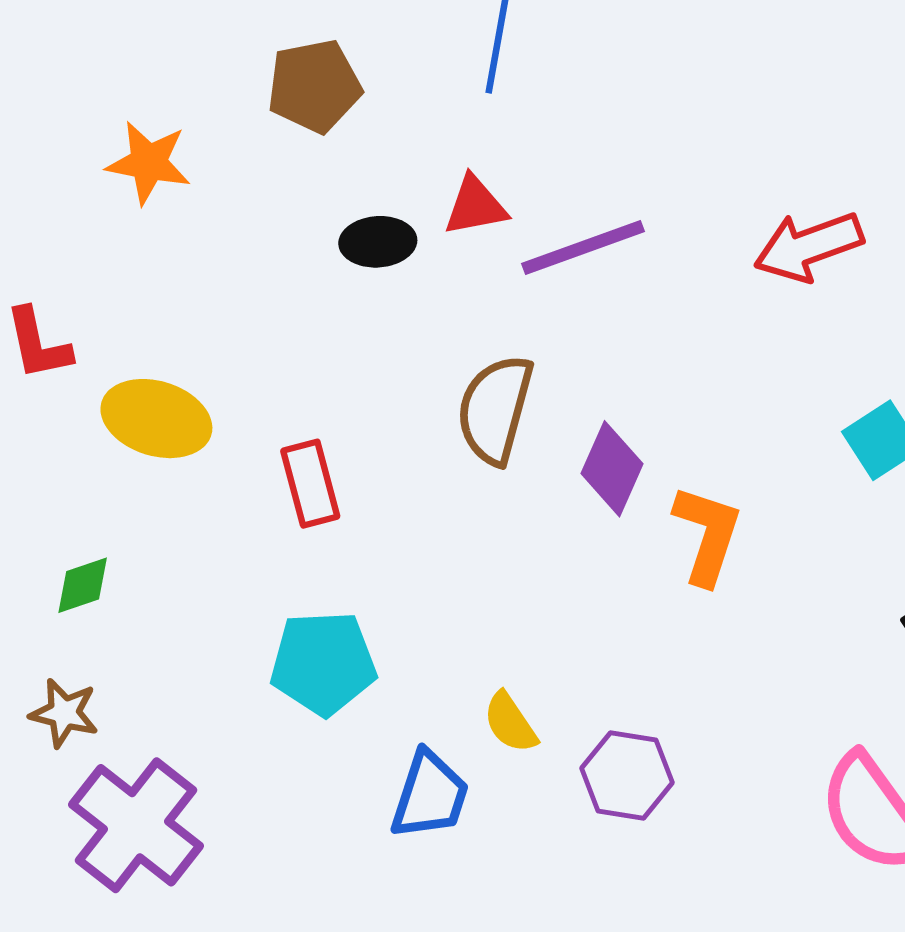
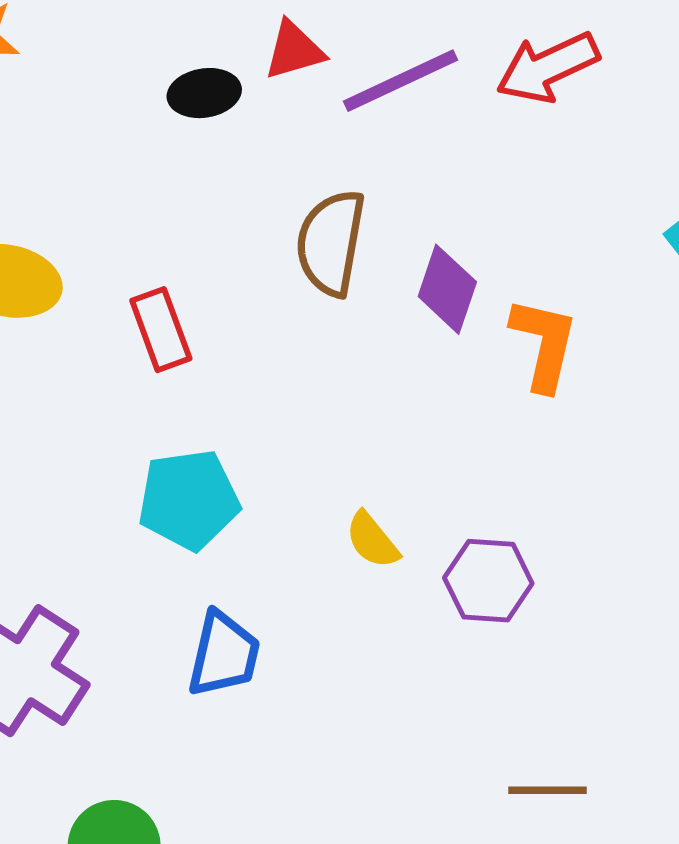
red arrow: (808, 246) -> (548, 67), moved
blue trapezoid: (430, 795) -> (224, 654), moved

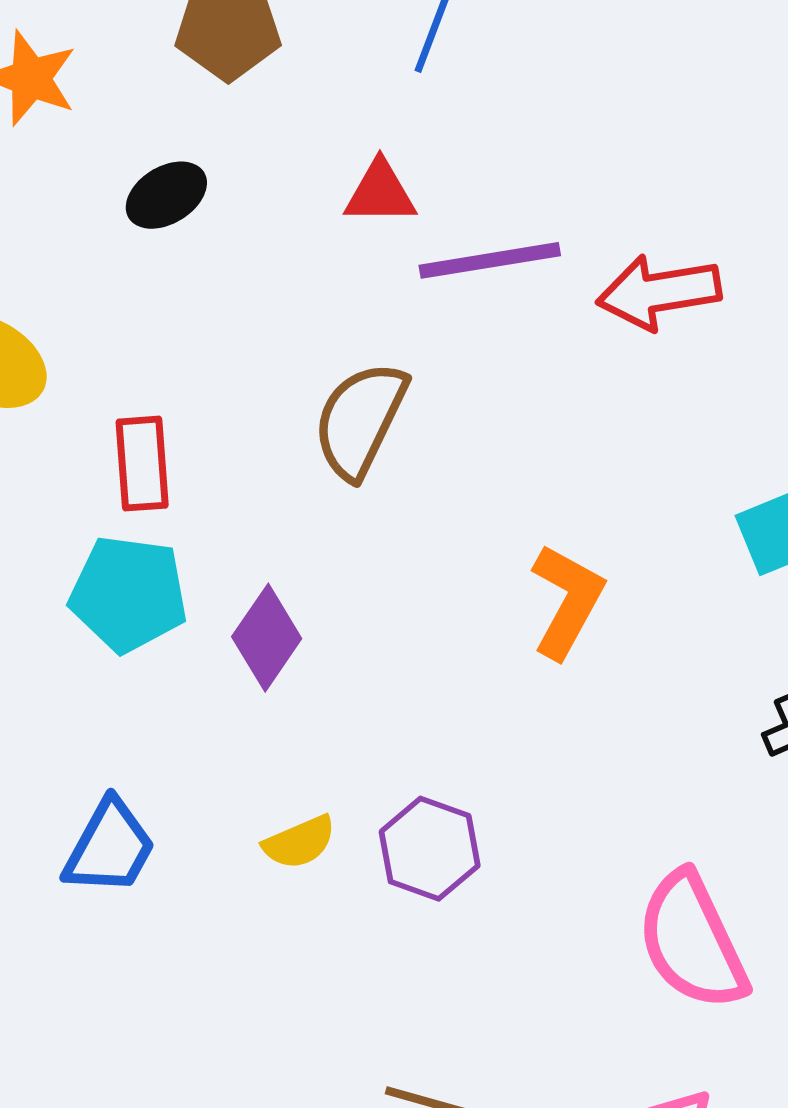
black ellipse: (204, 93) -> (166, 195), moved, turned -38
purple diamond: (447, 289) -> (267, 638), moved
cyan pentagon: (189, 500) -> (128, 594), moved
yellow semicircle: (372, 540) -> (299, 842), moved, turned -90

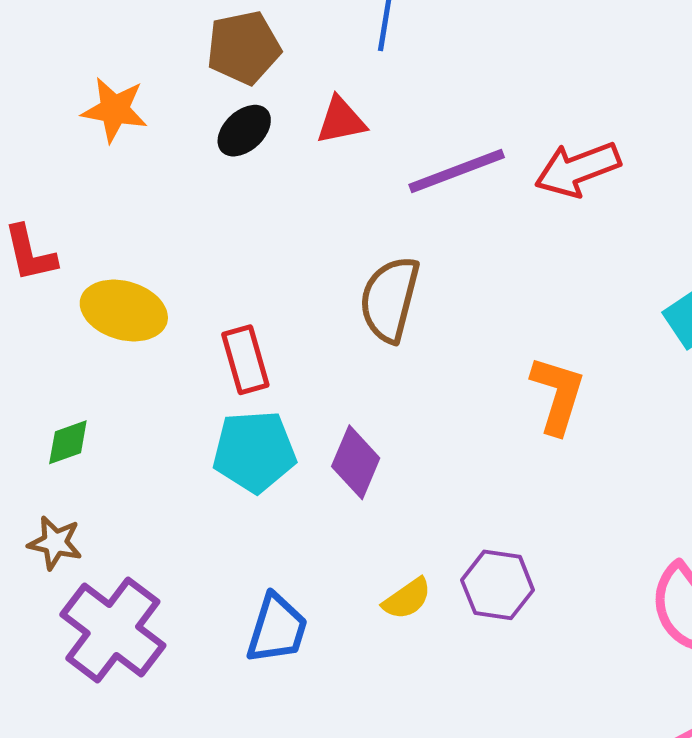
red triangle: (380, 193) -> (341, 121), moved
black ellipse: (166, 195) -> (244, 131), moved

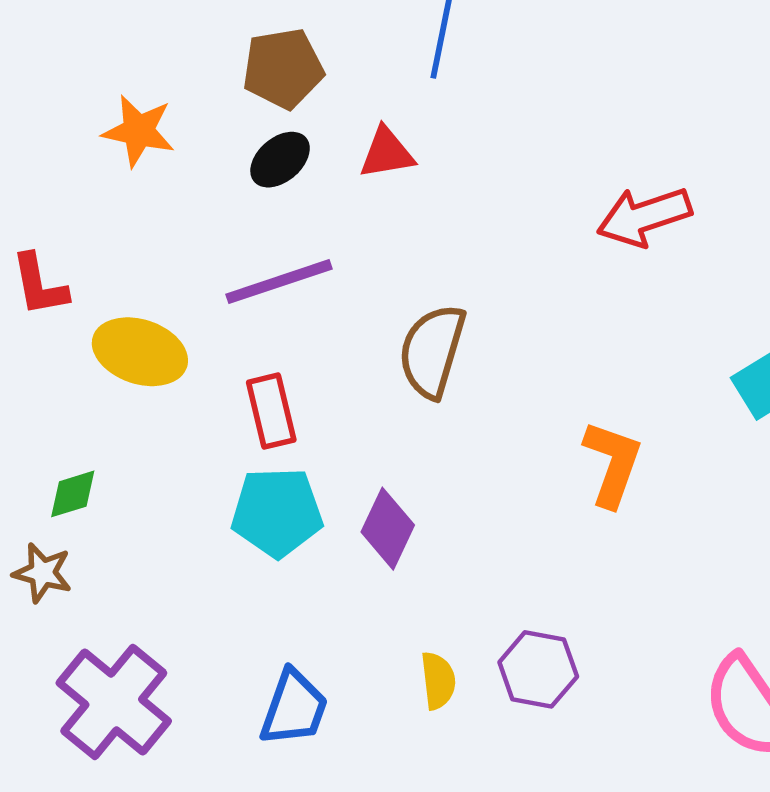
purple line: (457, 171) -> (279, 282), moved
brown star: (55, 543) -> (42, 573), moved
yellow semicircle: (407, 599) -> (438, 681), turned -64

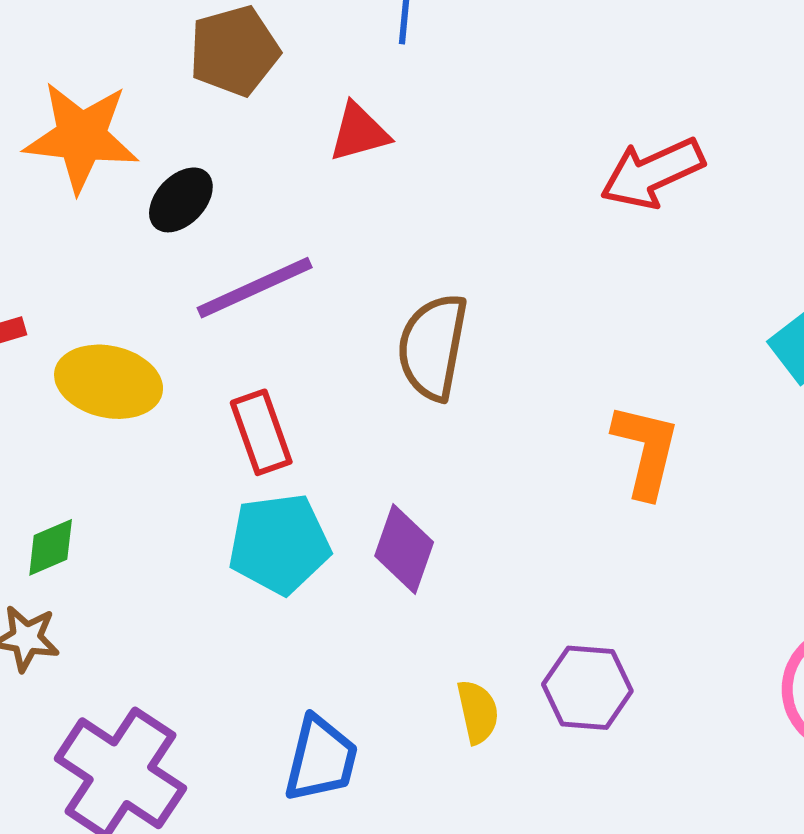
orange star: (139, 131) -> (81, 137), size x1.4
black ellipse: (280, 160) -> (181, 200), moved

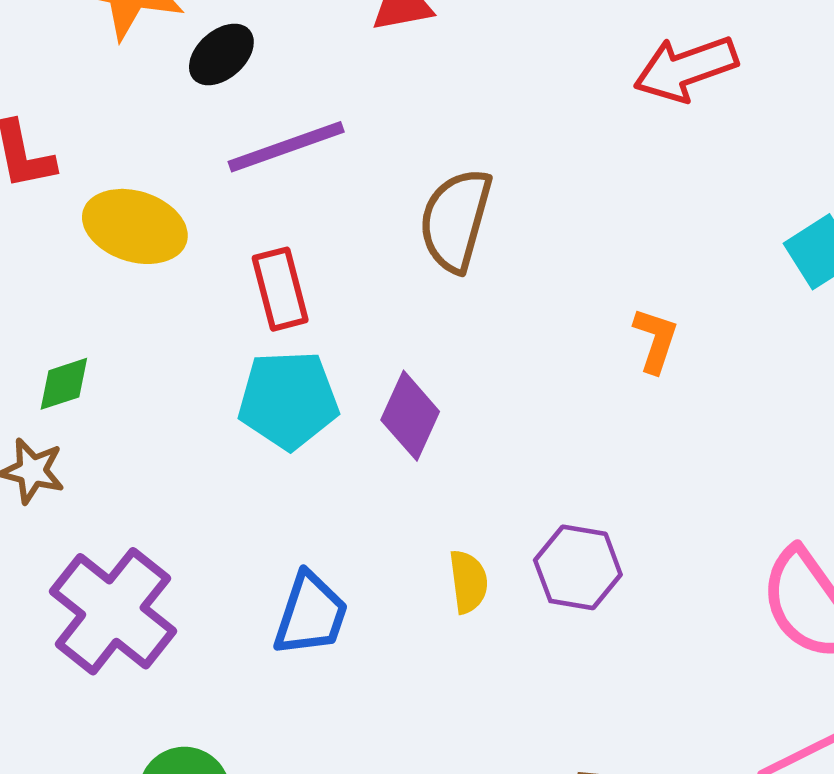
orange L-shape: (646, 451) -> (656, 340), size x0.7

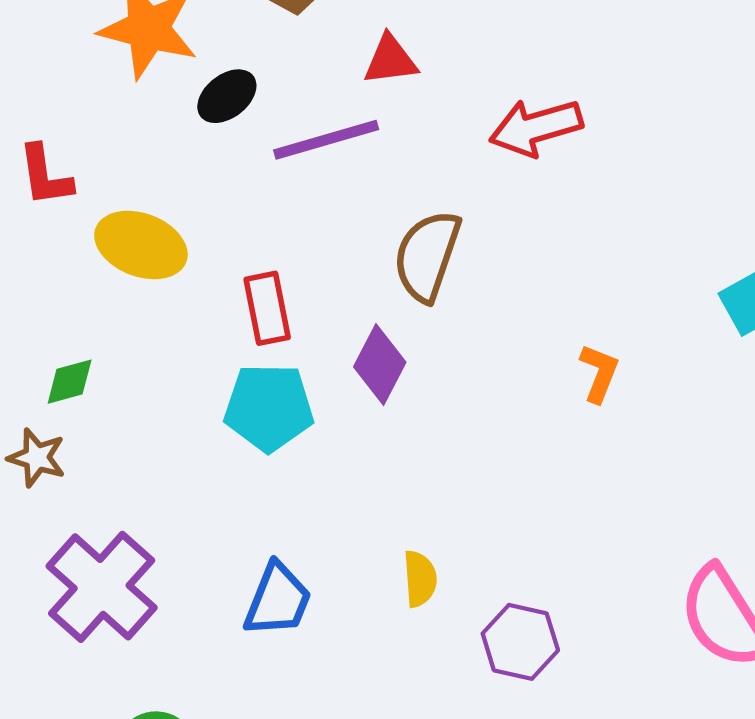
red arrow: (686, 69) -> (536, 127), moved
purple line: (286, 147) -> (326, 140), moved
purple diamond: (410, 416) -> (380, 364), moved
purple hexagon: (578, 567) -> (520, 642), moved

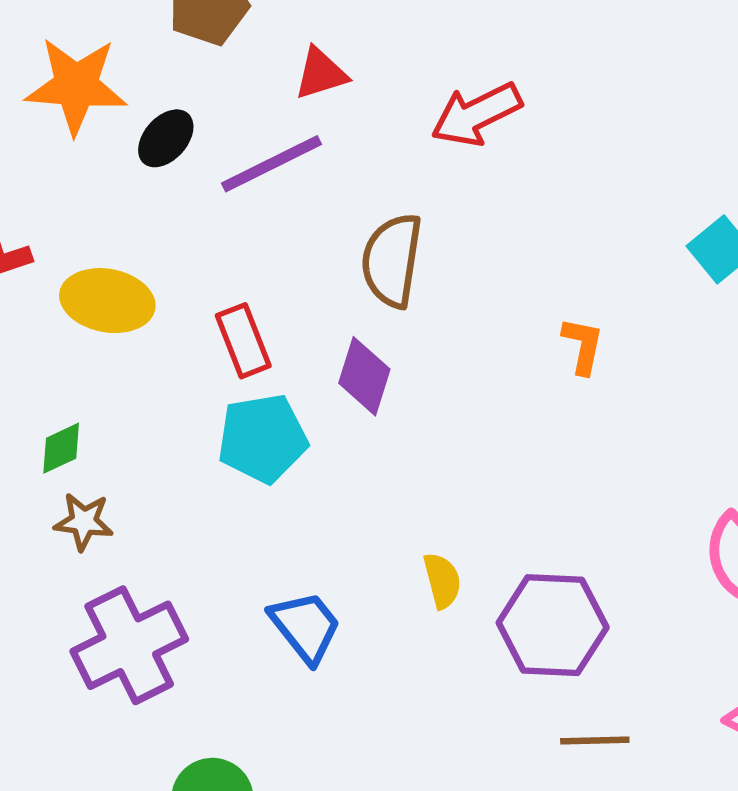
brown star: (37, 458) -> (84, 522), moved
purple cross: (102, 587) -> (129, 645), turned 32
blue trapezoid: (278, 600) -> (305, 627), turned -50
purple hexagon: (520, 642) -> (553, 625), size x1.4

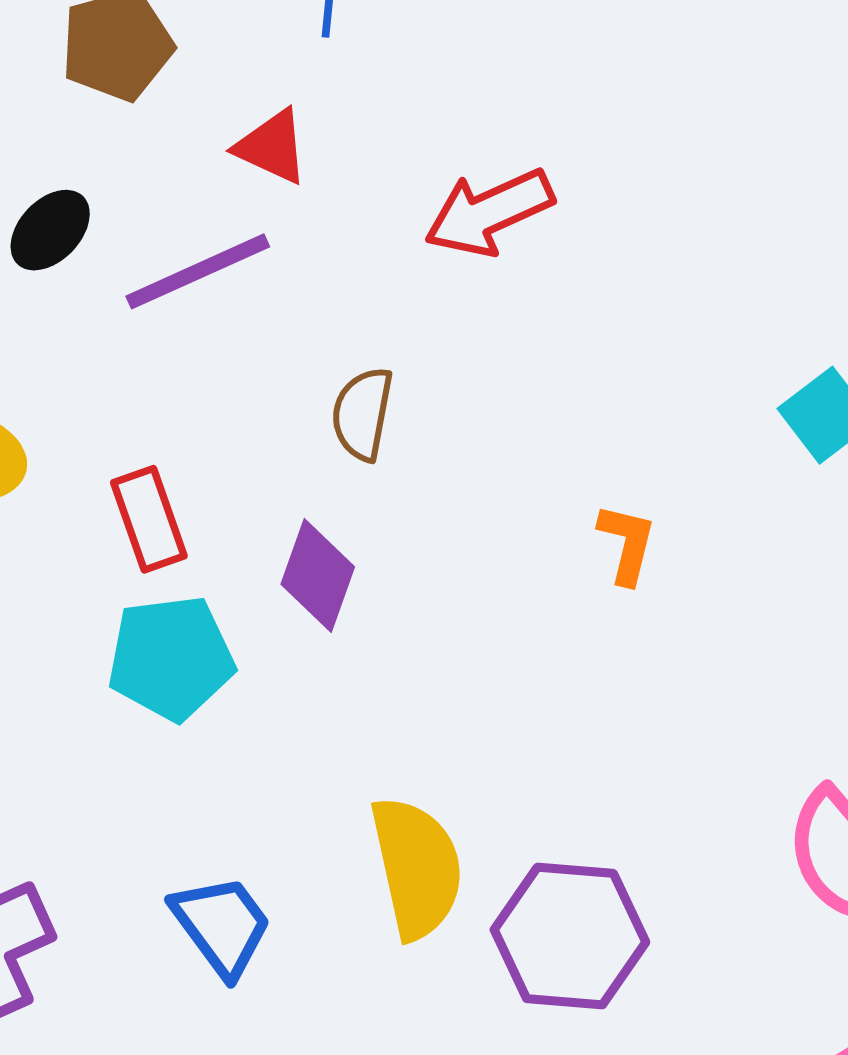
red triangle: (321, 74) -> (272, 147), turned 40
brown semicircle: (392, 260) -> (362, 414), size x0.7
yellow semicircle: (442, 581) -> (417, 868), size x1.8

